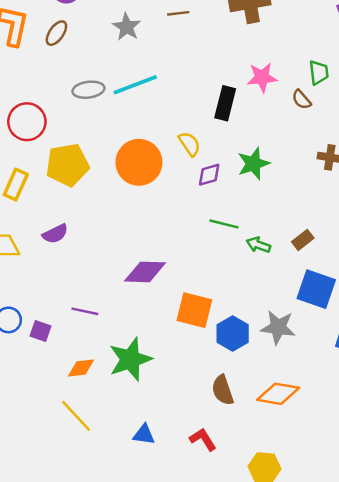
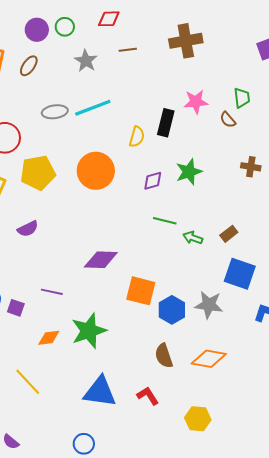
yellow semicircle: (189, 144) -> (137, 137), moved, turned 50
yellow line: (76, 416) -> (28, 382), moved
blue triangle: (144, 434) -> (100, 392), size x1.8

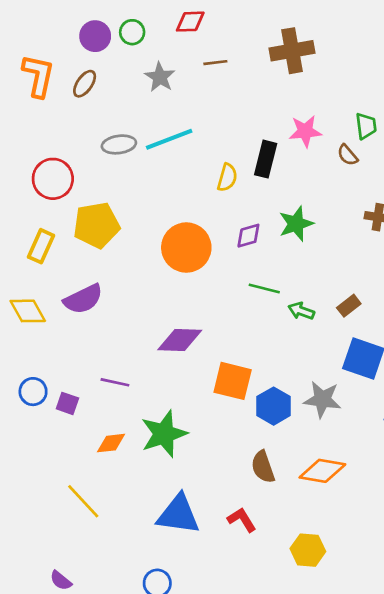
orange circle: (96, 171) -> (186, 248), moved
purple semicircle: (28, 229) -> (83, 299), size x1.4

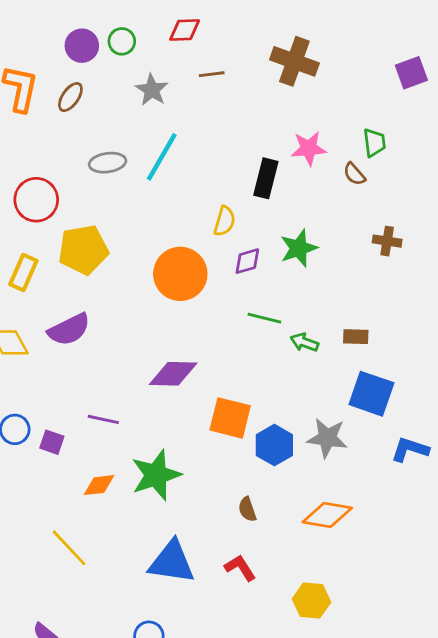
brown cross: (292, 51) -> (294, 61), turned 30
cyan line: (169, 139) -> (162, 157), turned -39
yellow semicircle: (227, 178) -> (225, 221), moved
brown rectangle: (349, 306) -> (356, 337), turned 40
brown semicircle: (263, 467) -> (247, 509), moved, size x0.7

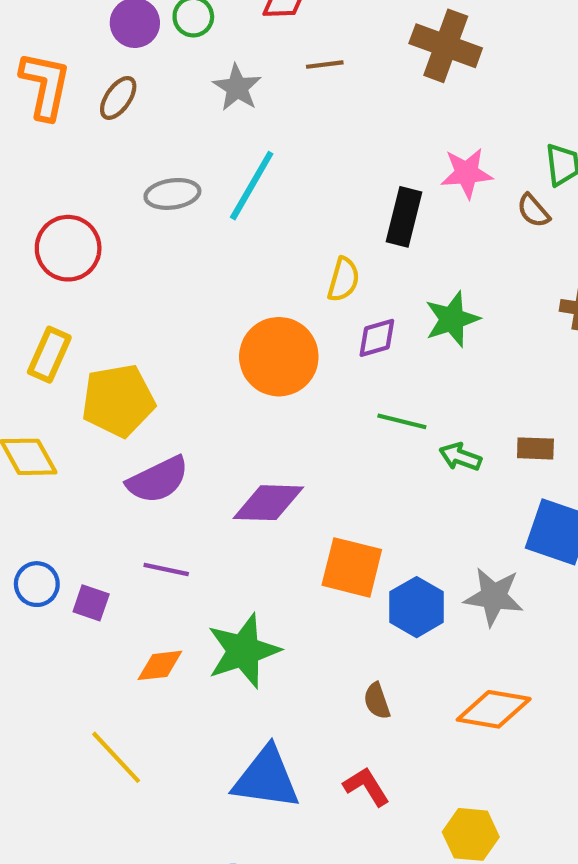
yellow pentagon: (83, 250) -> (118, 400), moved
purple semicircle: (69, 330) -> (158, 480), moved

